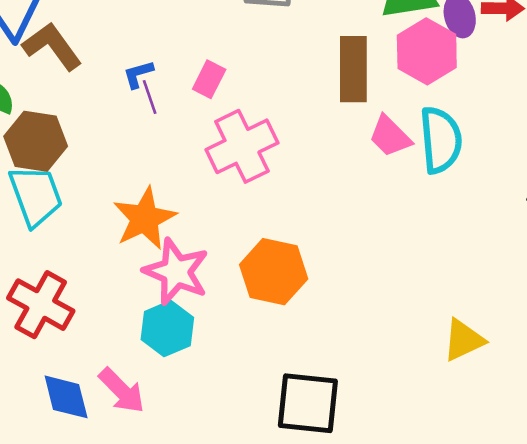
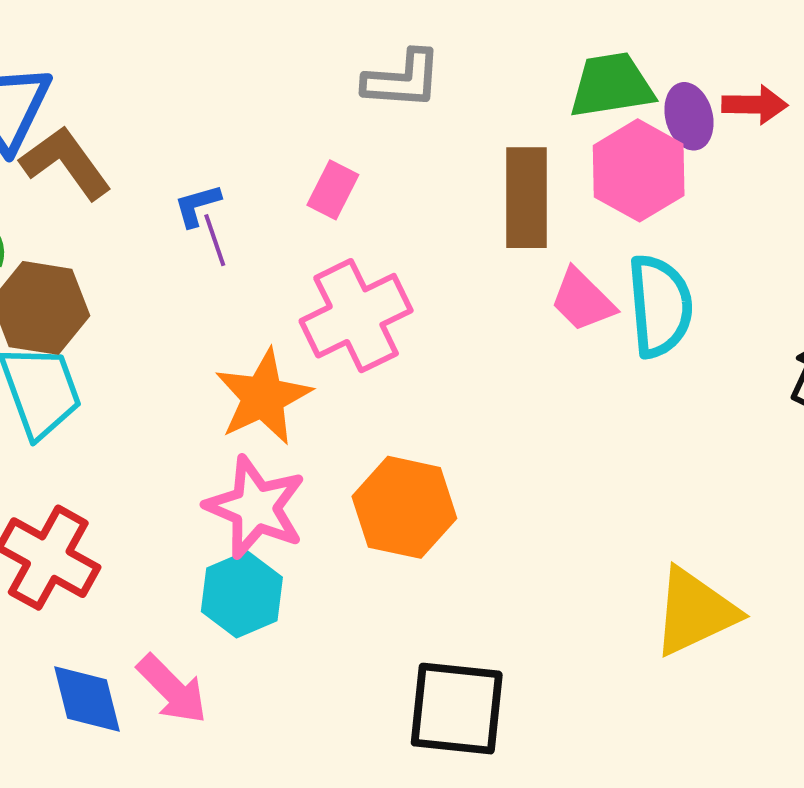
pink rectangle: (209, 79) -> (333, 190), moved
orange star: (145, 218) -> (263, 397), moved
yellow triangle: (464, 340) -> (695, 612), size x1.4

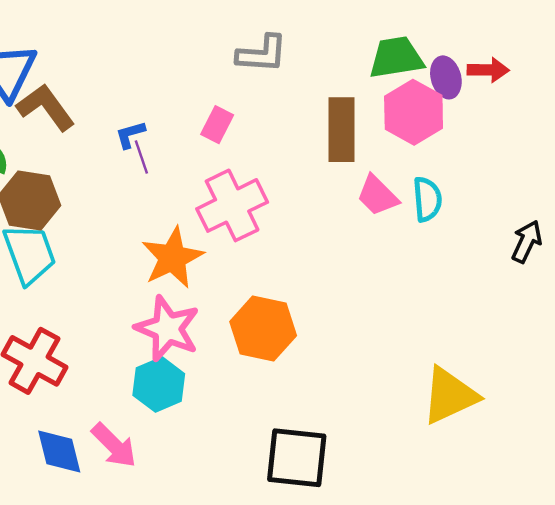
cyan semicircle: (660, 306) -> (427, 199), size x0.7

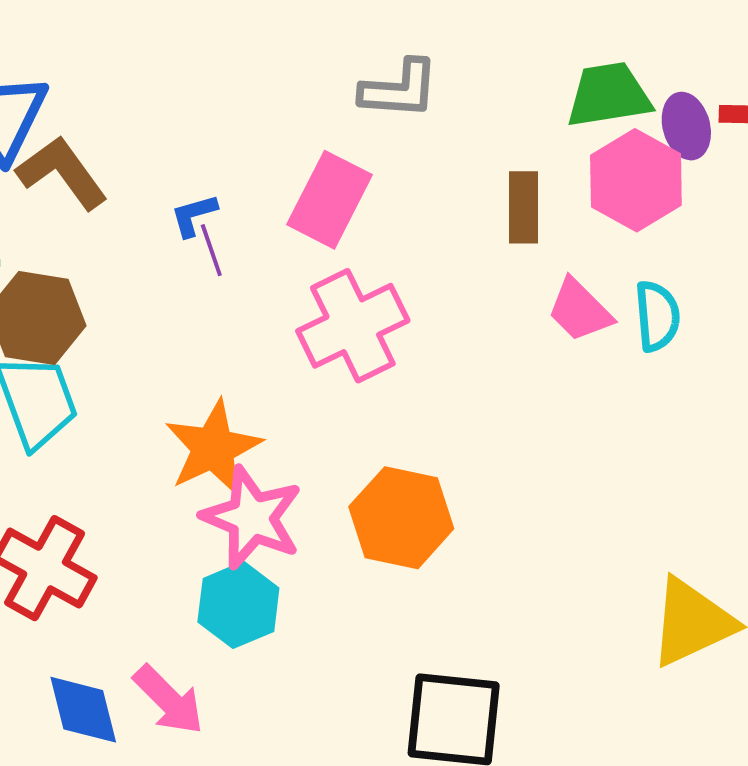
pink rectangle: (217, 125) -> (330, 200), size x1.6
brown rectangle: (341, 130) -> (523, 207), size x0.7
orange star: (172, 258) -> (213, 448), moved

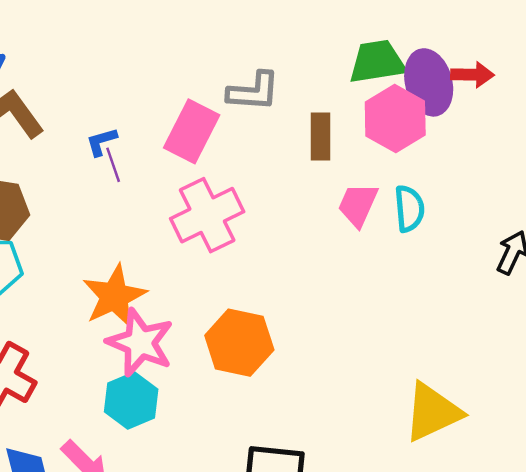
gray L-shape: (399, 89) -> (253, 91), moved
purple ellipse: (686, 126) -> (429, 82), size x1.5
pink trapezoid: (580, 310) -> (358, 205), turned 69

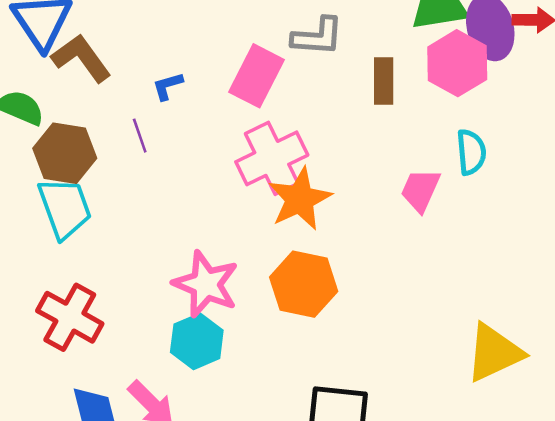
purple line: (113, 165) -> (140, 136), moved
pink trapezoid: (358, 205) -> (420, 190), moved
orange star: (114, 296) -> (300, 199), moved

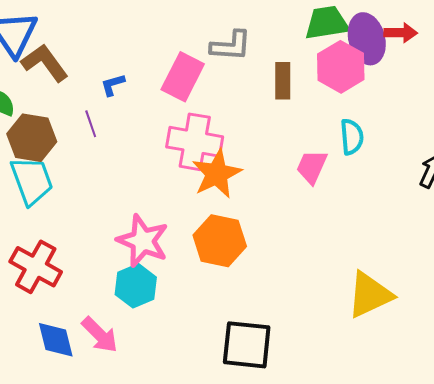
pink cross: (272, 158) -> (195, 142), turned 36

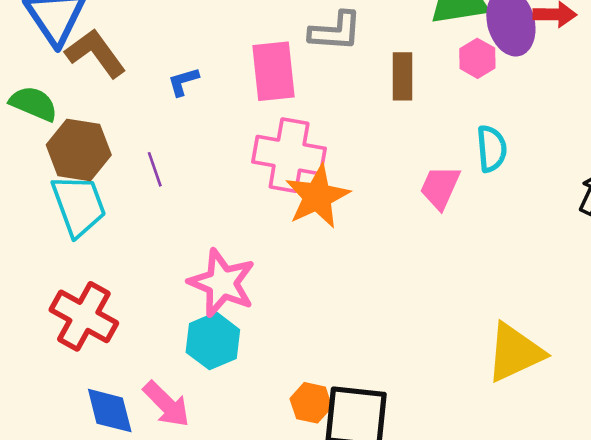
pink hexagon: (341, 67) -> (477, 58), size x0.6
pink rectangle: (183, 77) -> (274, 71), turned -33
purple line: (91, 124) -> (155, 169), moved
orange hexagon: (220, 241) -> (311, 403), moved, size x0.6

